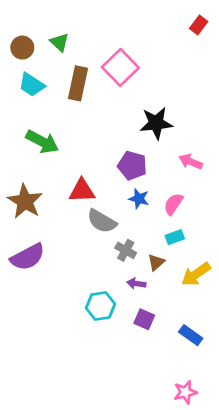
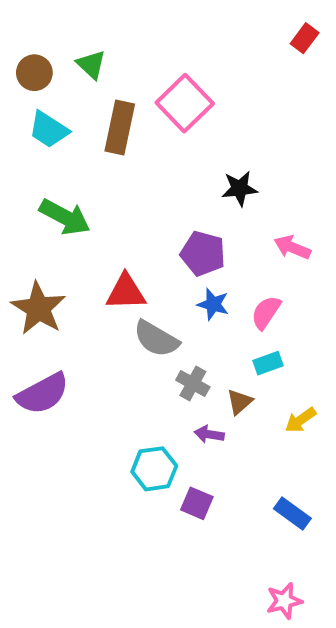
black star: (156, 123) -> (240, 188), size x0.7
yellow arrow: (196, 274) -> (300, 420), size x0.7
purple square: (144, 319) -> (197, 503), moved

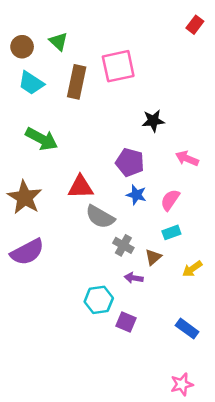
pink square: (185, 103) -> (118, 66), turned 32

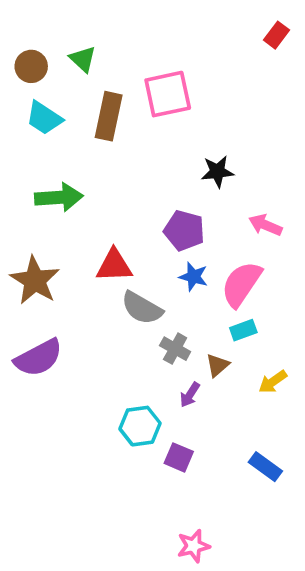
green arrow: (42, 139) -> (59, 197), turned -32
pink semicircle: (170, 200) -> (241, 284), size x1.5
purple arrow: (134, 278) -> (190, 395), turned -66
pink star: (182, 384) -> (193, 546), moved

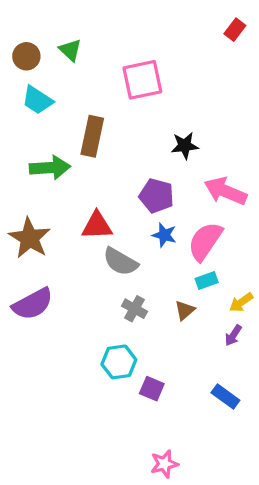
brown rectangle: (109, 116) -> (92, 136), moved
pink arrow: (265, 225) -> (225, 191), size x1.5
gray cross: (175, 349) -> (135, 309), moved
yellow arrow: (273, 382) -> (241, 302), moved
purple arrow: (190, 395) -> (233, 335), moved

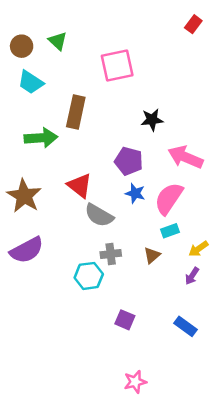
red triangle: (97, 226) -> (80, 186), turned 40
gray cross: (135, 309) -> (111, 254), turned -36
cyan hexagon: (119, 362) -> (89, 276), moved

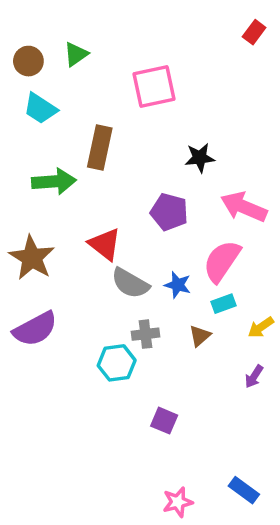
green triangle: (58, 41) -> (76, 54), turned 42
blue star: (135, 193) -> (178, 285), moved
purple arrow: (192, 276) -> (254, 376), moved
blue rectangle: (186, 326) -> (244, 490), moved

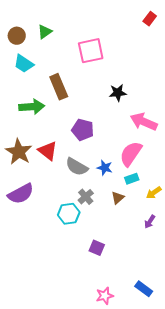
brown rectangle: (100, 148) -> (59, 87), turned -35
purple pentagon: (169, 212) -> (83, 130), moved
red triangle: (105, 244) -> (48, 151), moved
gray cross: (145, 334) -> (86, 197), turned -35

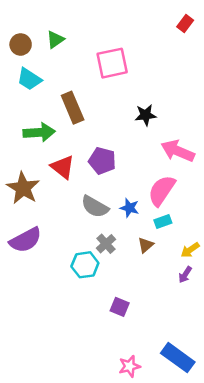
red triangle: (48, 151) -> (63, 167), moved
yellow arrow: (154, 193) -> (190, 250), moved
blue rectangle: (144, 289) -> (178, 358), size x1.5

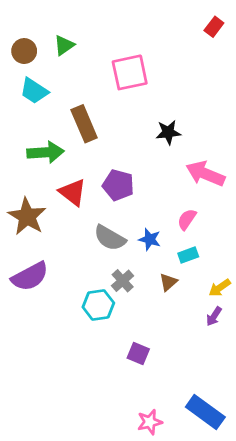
pink semicircle: (162, 191) -> (187, 219), size x0.6

